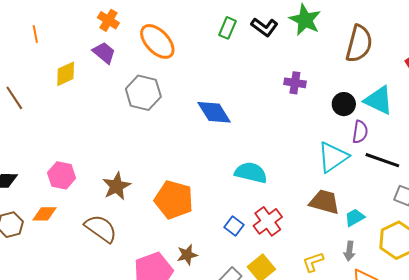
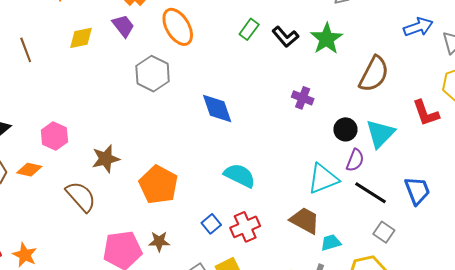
cyan triangle: (379, 100) -> (380, 134), turned 36

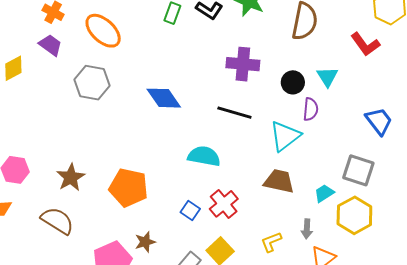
purple cross: (303, 98) -> (243, 64), size x1.5
cyan triangle: (380, 134) -> (327, 77), size x0.7
black line: (371, 193) -> (234, 113), moved
gray square: (384, 232) -> (358, 170), size x1.5
cyan trapezoid: (331, 243) -> (324, 193), moved

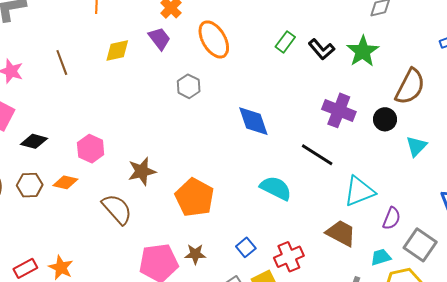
black circle: (293, 82) -> (385, 119), moved
gray hexagon: (92, 83) -> (189, 86), size x0.7
purple semicircle: (311, 109) -> (392, 218), moved
red cross: (224, 204) -> (289, 257), moved
blue square: (190, 211) -> (246, 247), moved

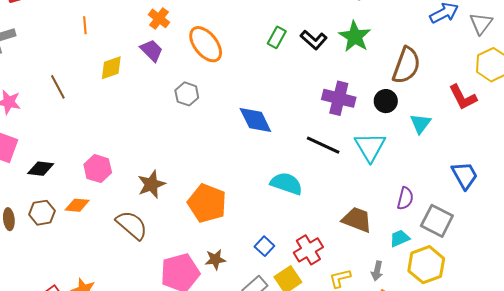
cyan triangle: (359, 191) -> (370, 147), moved, turned -32

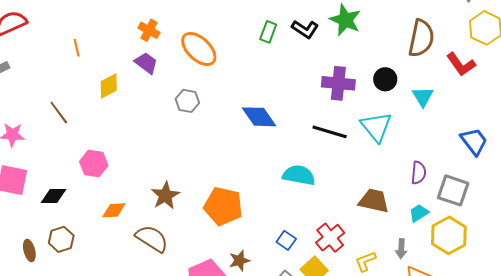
brown semicircle: (406, 65) -> (421, 38), moved
pink hexagon: (98, 169) -> (94, 164), moved
orange diamond: (77, 205) -> (114, 210), moved

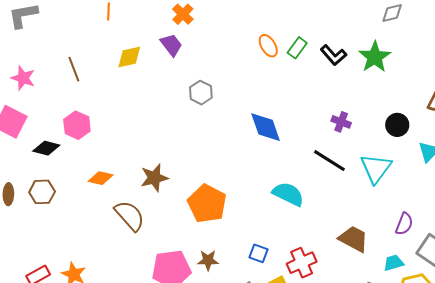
orange ellipse: (199, 49) -> (268, 46), moved, size x0.6
purple cross: (338, 83) -> (341, 122), moved, size x0.6
pink hexagon: (94, 164) -> (77, 125), moved
blue square: (286, 240) -> (258, 253), turned -30

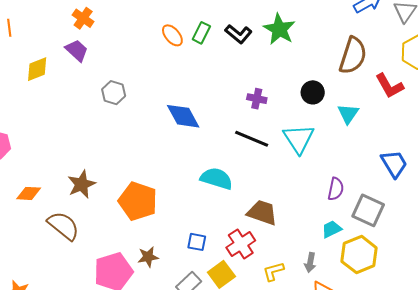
brown trapezoid: (354, 239) -> (262, 213), moved

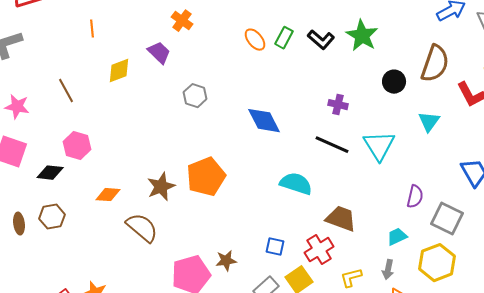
orange cross: (83, 18) -> (182, 21), moved
black circle: (313, 92) -> (394, 82), moved
orange pentagon: (138, 201) -> (206, 177), moved, turned 30
cyan trapezoid: (332, 229) -> (397, 237), moved

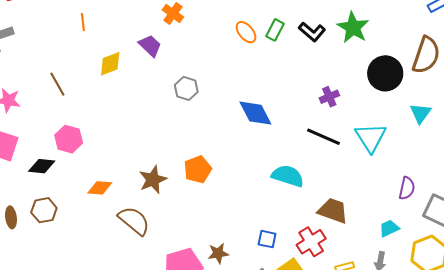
black circle: (394, 82) -> (385, 73), size x1.5
purple cross: (338, 105) -> (329, 97), turned -36
orange pentagon: (206, 177) -> (198, 169), size x0.7

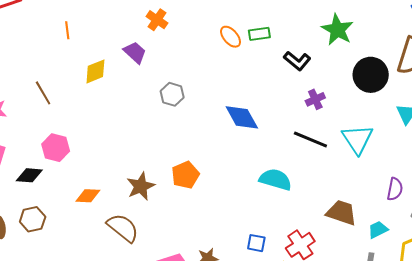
green rectangle: (275, 30) -> (259, 34), turned 55
black L-shape: (312, 32) -> (297, 61), moved
brown trapezoid: (333, 211) -> (341, 213), moved

